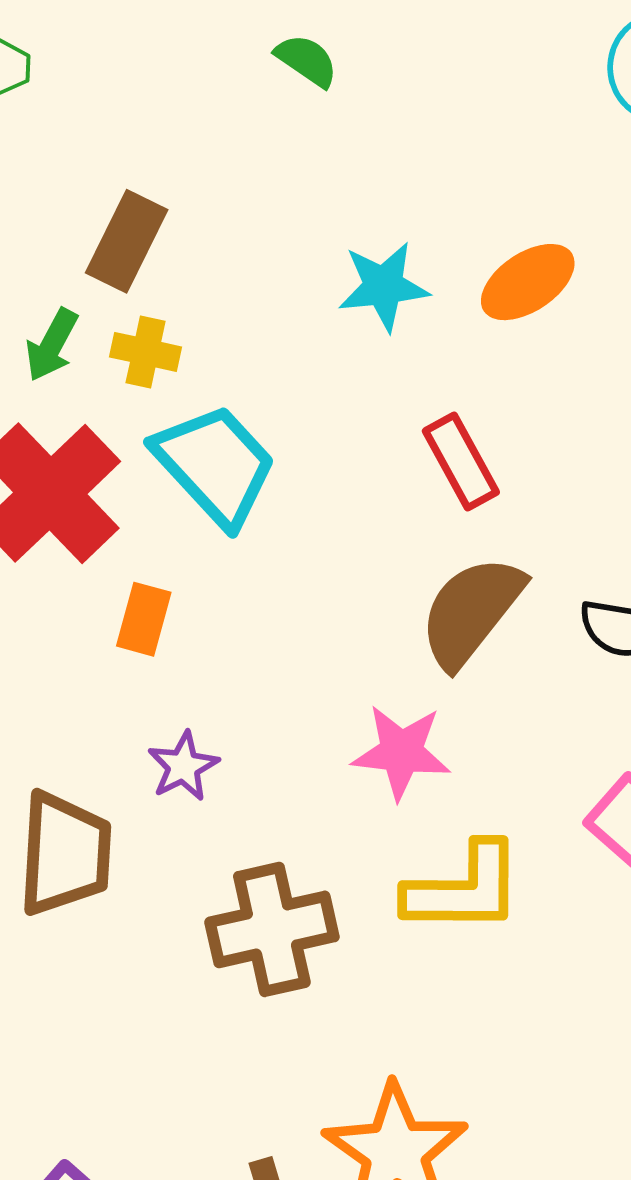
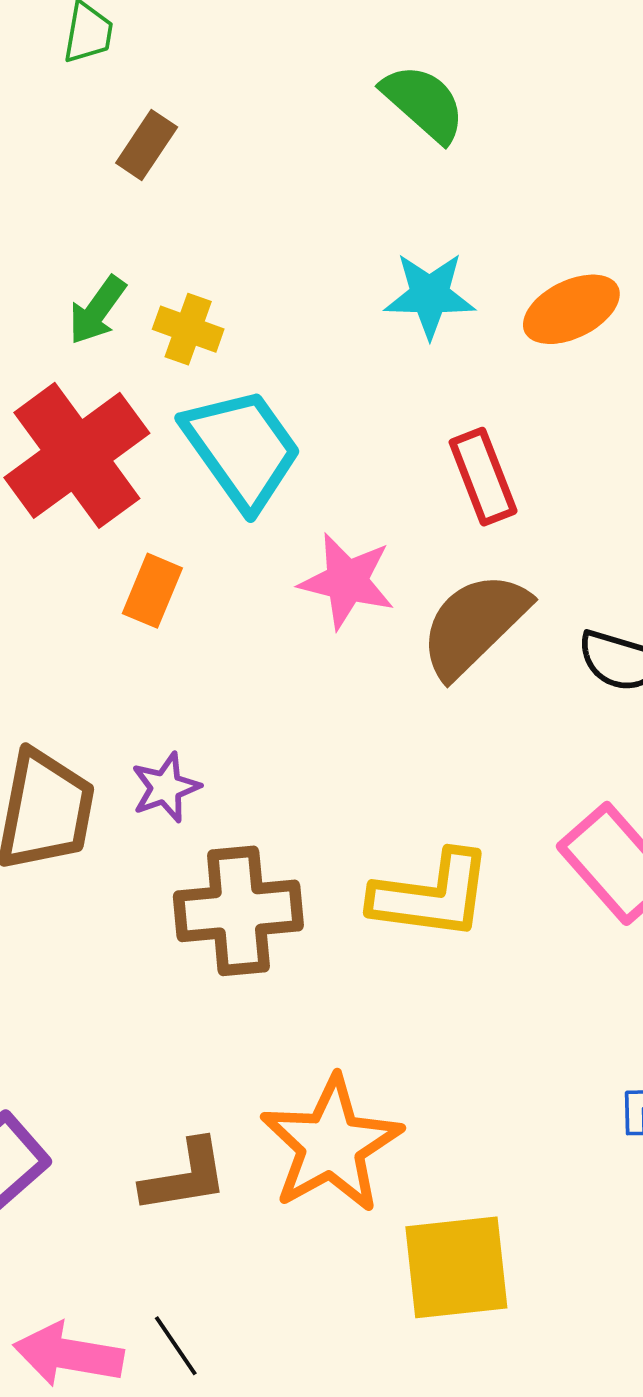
green semicircle: (307, 60) -> (424, 103), moved, size x1.4
brown rectangle: (127, 241) -> (147, 145), moved, size x0.7
pink star: (401, 752) -> (347, 581), moved
purple star: (183, 766) -> (166, 787), moved

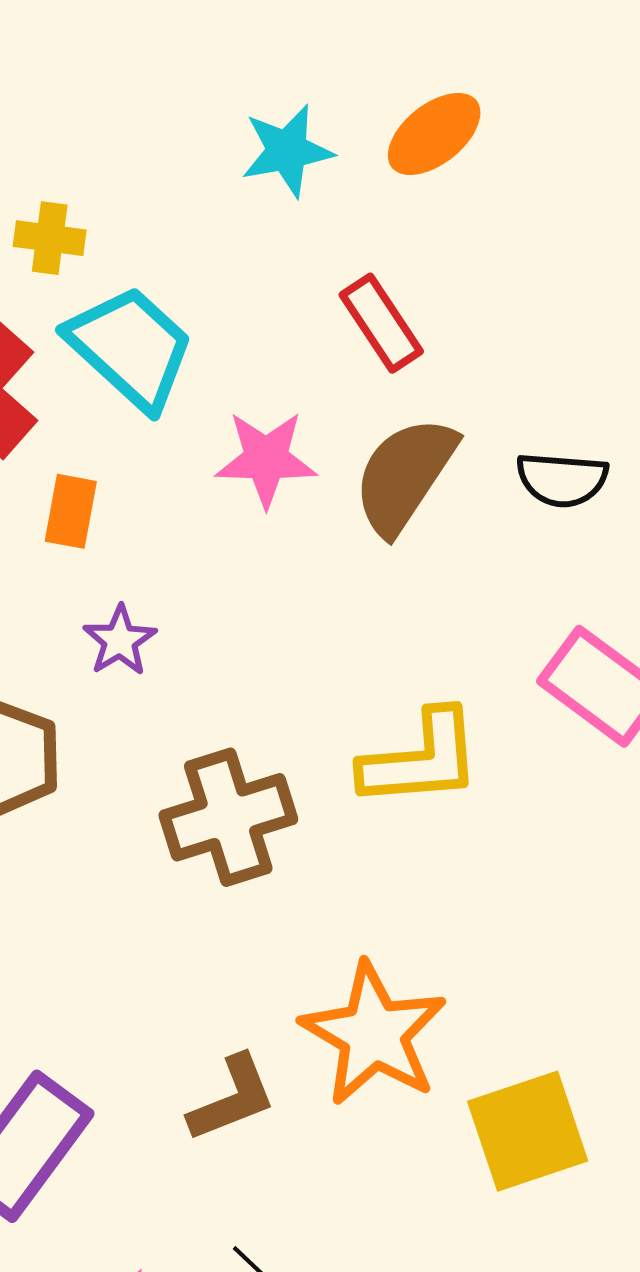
purple star: (166, 787) -> (120, 640), moved

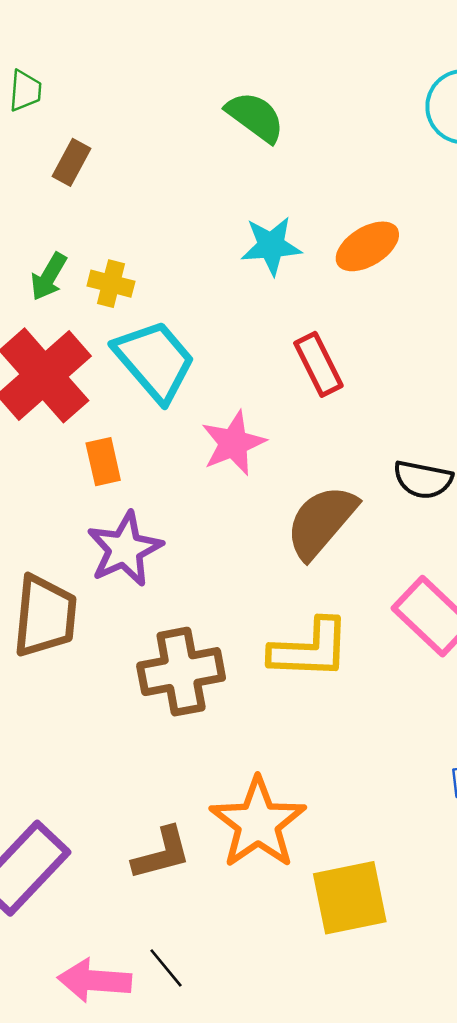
pink star: (266, 459) -> (233, 443), turned -30
brown semicircle: (405, 475) -> (321, 522), moved
orange rectangle: (71, 511) -> (103, 462), turned -30
purple star: (120, 640) -> (125, 549), size x1.6

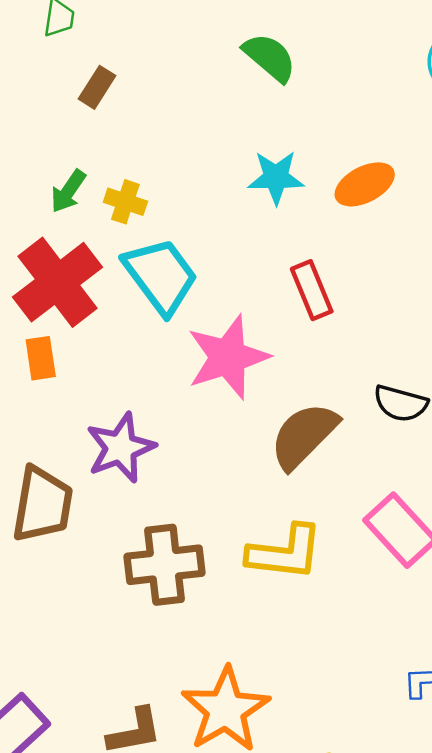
pink star: (233, 443) -> (228, 357), size x1.4
orange rectangle: (103, 462) -> (41, 358), moved

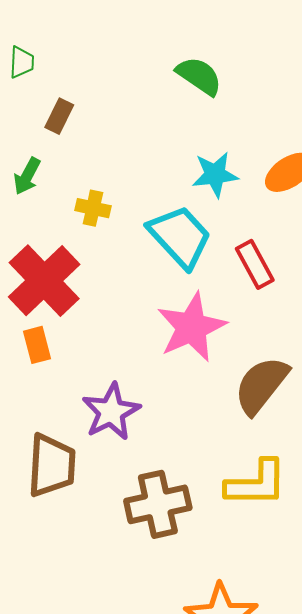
green arrow: (68, 191) -> (27, 176), moved
cyan trapezoid: (161, 276) -> (180, 237), moved

